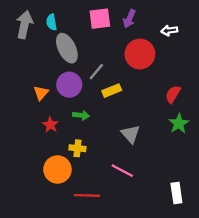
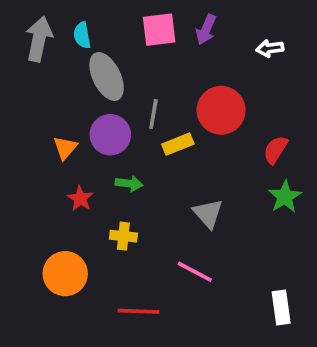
red circle: (140, 54) -> (221, 110), moved
gray line: (96, 72) -> (153, 114), turned -30
orange circle: (57, 169) -> (65, 274), moved

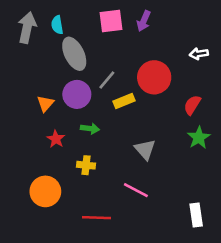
white arrow: (270, 48) -> (199, 54), moved
gray line: (153, 114) -> (107, 80), turned 30

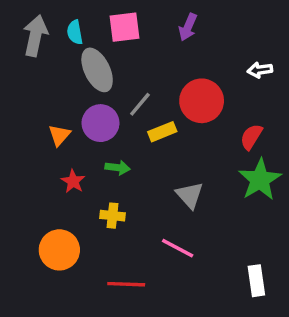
pink square: (111, 21) -> (124, 27), moved
green star: (199, 138) -> (260, 180), size x1.4

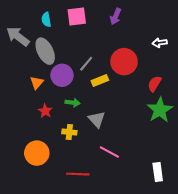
gray arrow: (35, 36) -> (18, 36), moved, turned -65
gray ellipse: (97, 70) -> (45, 51), moved
gray triangle: (190, 195) -> (97, 119), moved

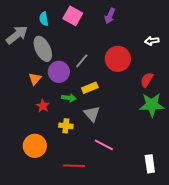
pink square: (77, 16) -> (73, 16), turned 36
gray arrow: (18, 36) -> (17, 35), turned 105
yellow rectangle: (100, 81) -> (90, 88), moved
green star: (160, 110) -> (152, 105), turned 30

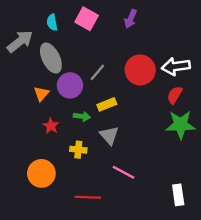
white arrow: (152, 41) -> (176, 66), moved, size x1.6

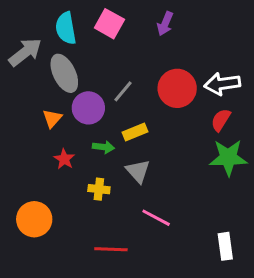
cyan semicircle: (52, 22) -> (66, 28), size x1.5
orange circle: (41, 173) -> (34, 219), moved

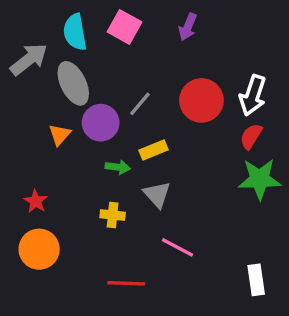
white arrow: (222, 84) -> (253, 95), turned -64
red star: (64, 159) -> (36, 201), moved

